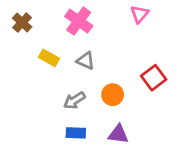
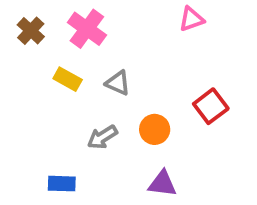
pink triangle: (139, 14) -> (191, 19), turned 30
pink cross: (79, 21) -> (87, 29), moved
blue rectangle: (76, 133) -> (62, 184), moved

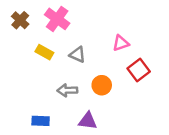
pink triangle: (191, 19) -> (121, 43), moved
gray arrow: (102, 137) -> (67, 90), turned 30
purple triangle: (162, 184) -> (88, 121), moved

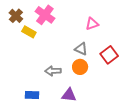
pink triangle: (121, 43) -> (92, 24), moved
yellow rectangle: (44, 52) -> (29, 32), moved
gray triangle: (77, 55) -> (81, 49), moved

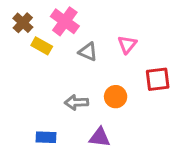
pink triangle: (92, 24) -> (127, 44), moved, turned -32
gray triangle: (81, 49) -> (88, 52), moved
red square: (109, 55) -> (158, 79), turned 30

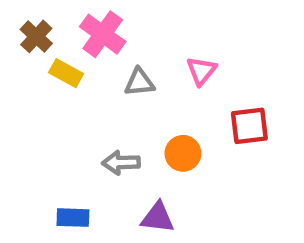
gray triangle: (88, 52) -> (139, 82), turned -30

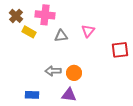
pink cross: (103, 34) -> (45, 15), turned -30
red square: (249, 126) -> (120, 50), moved
orange circle: (183, 153) -> (74, 73), moved

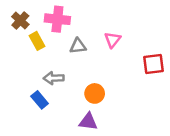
yellow rectangle: (29, 32) -> (37, 41), turned 32
gray arrow: (53, 71) -> (54, 78), moved
blue rectangle: (32, 95) -> (40, 100), moved, turned 48

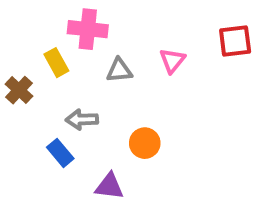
brown cross: (20, 20) -> (19, 90), moved
red square: (154, 64) -> (235, 41), moved
purple triangle: (88, 122) -> (109, 186), moved

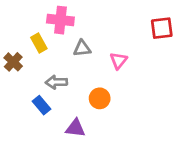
pink triangle: (172, 61) -> (119, 61), moved

